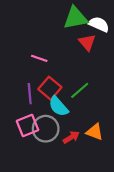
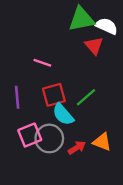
red square: (50, 88) -> (54, 95), turned 35
purple line: (30, 94) -> (17, 97), moved

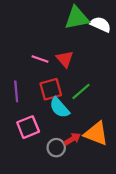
red triangle: (94, 46) -> (65, 59), moved
gray circle: (49, 138) -> (56, 148), moved, size x0.7
orange triangle: (102, 142) -> (96, 134), size x1.4

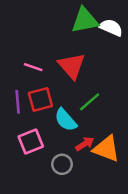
pink line: (40, 59) -> (33, 67), moved
red triangle: (65, 59) -> (72, 66), size x1.4
red square: (51, 89) -> (40, 100), moved
red arrow: (72, 139) -> (85, 144), moved

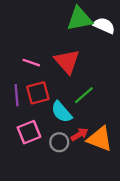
gray circle: (62, 164) -> (59, 142), moved

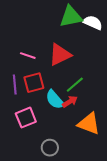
red triangle: (67, 61) -> (60, 55), turned 45
red arrow: (79, 134) -> (70, 102), moved
gray circle: (59, 142) -> (50, 148), moved

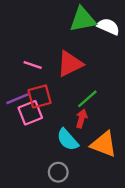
purple line: (15, 85) -> (17, 99), turned 72
cyan semicircle: (55, 100) -> (68, 140), moved
red arrow: (70, 102) -> (82, 119), turned -42
pink square: (26, 118) -> (30, 113), moved

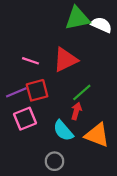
pink square: (30, 113) -> (25, 119), moved

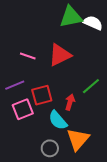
red square: (37, 90) -> (42, 95), moved
green line: (82, 92) -> (91, 86), moved
orange triangle: (97, 135) -> (78, 139), moved, turned 50

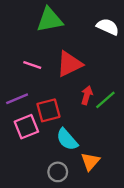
green triangle: (71, 17) -> (50, 20), moved
red arrow: (70, 102) -> (87, 95), moved
orange triangle: (78, 139) -> (90, 161), size x0.7

